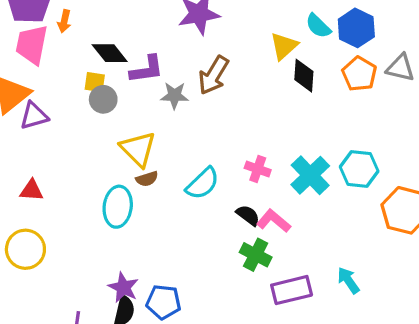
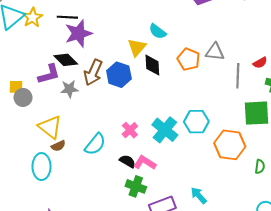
blue hexagon: (356, 28) -> (119, 75), moved
black diamond: (110, 53) -> (66, 60), moved
pink cross: (258, 169) -> (130, 130), turned 35

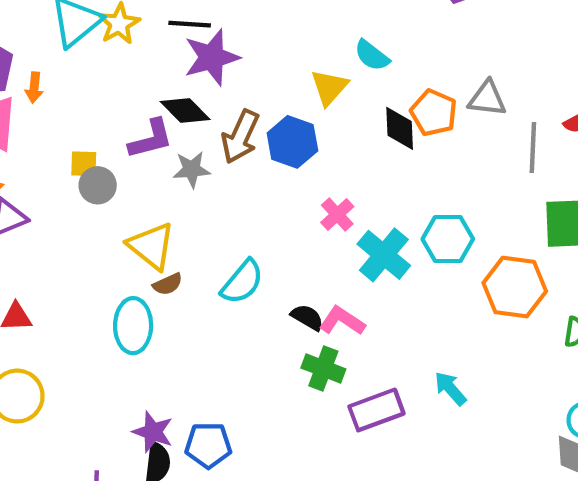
black diamond: (152, 65) -> (400, 128), moved
pink cross: (130, 130) -> (337, 215), moved

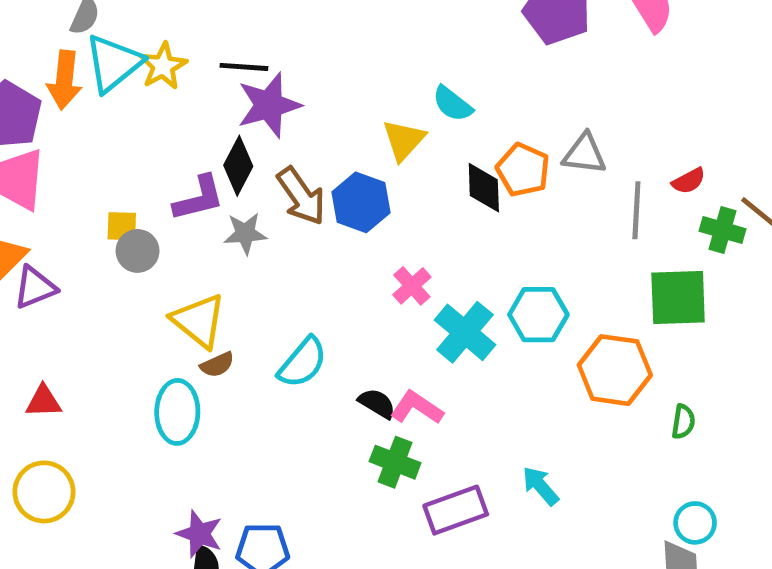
orange arrow: (34, 88) -> (64, 80), moved, size x1.6
black diamond: (185, 110) -> (238, 166), turned 72
brown arrow: (240, 137) -> (301, 196), turned -60

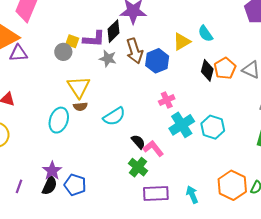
yellow square: (122, 226) -> (72, 41), moved
orange hexagon: (615, 370) -> (232, 185), moved

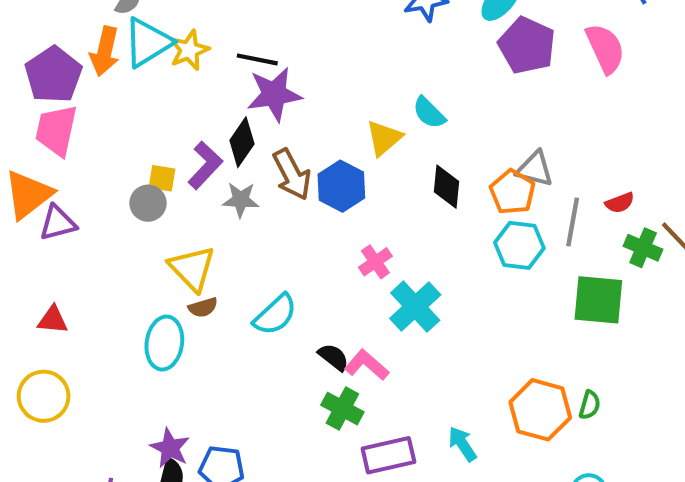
purple L-shape: (94, 39) -> (205, 165), turned -40
orange pentagon: (225, 68) -> (512, 192), moved
cyan hexagon: (213, 127) -> (519, 245), moved

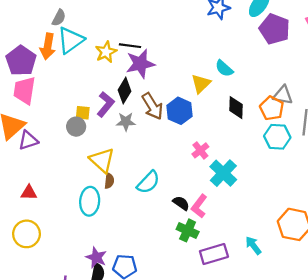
yellow star: (189, 50) -> (106, 52), moved
brown semicircle: (203, 307) -> (109, 181), turned -64
pink L-shape: (367, 365) -> (199, 206), turned -90

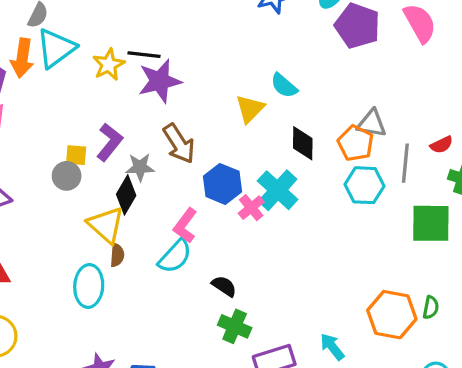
black diamond: (125, 91) -> (126, 195), moved
blue hexagon: (180, 111) -> (222, 184), moved
cyan cross: (223, 173) -> (278, 190), moved
pink L-shape: (199, 206) -> (185, 226), moved

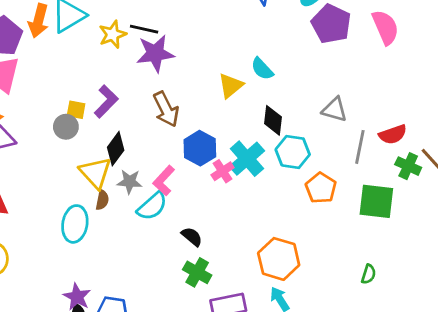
orange pentagon: (356, 143) -> (321, 188), moved
red semicircle: (442, 145) -> (393, 134), size x1.4
gray star: (140, 167) -> (130, 182), moved
cyan hexagon: (365, 185) -> (293, 152), moved
orange hexagon: (392, 315) -> (279, 259), moved

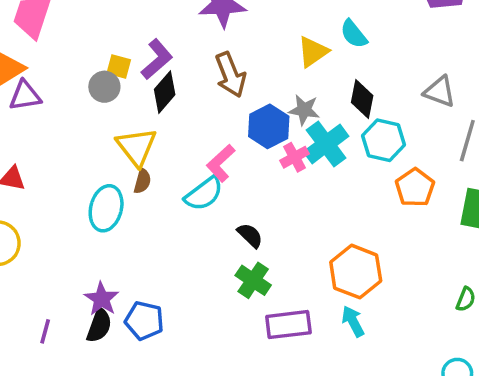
black diamond: (116, 149) -> (165, 92), moved
gray star: (130, 182) -> (304, 110), moved

